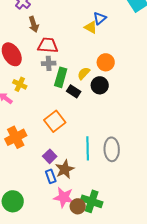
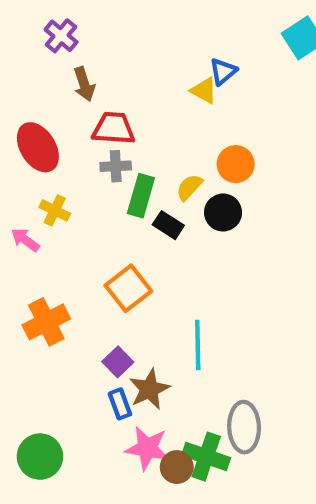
gray ellipse: (112, 149) -> (244, 427), moved

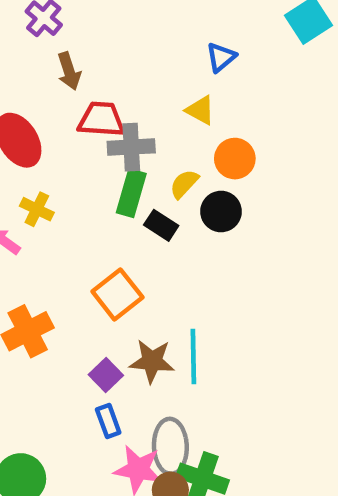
yellow triangle: (204, 90) -> (200, 110), moved
gray cross: (116, 166) -> (131, 147), moved, size x1.4
brown star: (149, 389) -> (152, 361), moved, turned 30
gray ellipse: (244, 427) -> (170, 446), moved

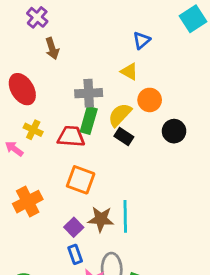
red trapezoid: (101, 119) -> (71, 137), moved
yellow semicircle: (184, 184) -> (120, 115), size x1.4
black circle: (221, 212) -> (174, 131), moved
black rectangle: (161, 225) -> (124, 137), moved
orange square: (117, 294) -> (81, 180), turned -32

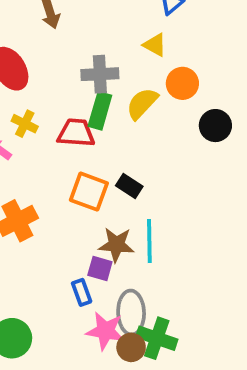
black rectangle: (124, 137) -> (129, 186), moved
purple square: (74, 227) -> (100, 269), moved, turned -30

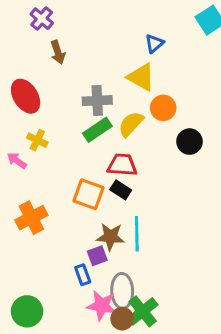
yellow triangle: (155, 45) -> (141, 77), size x1.5
green rectangle: (100, 111) -> (97, 130), turned 40
red trapezoid: (76, 133) -> (122, 165), moved
purple square: (100, 269) -> (97, 256), turned -36
green cross: (157, 338) -> (143, 311), turned 32

